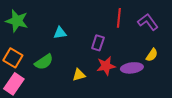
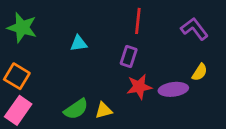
red line: (119, 18) -> (138, 21), moved
green semicircle: (44, 62) -> (76, 109), moved
yellow triangle: (79, 75) -> (104, 110), moved

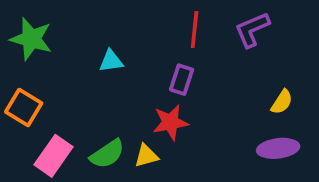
purple L-shape: (194, 29) -> (252, 30), moved, turned -76
red star: (139, 87) -> (170, 122), moved
purple ellipse: (173, 89) -> (278, 148), moved
pink rectangle: (18, 110) -> (53, 156), moved

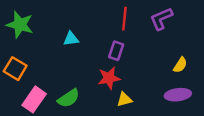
yellow triangle: (146, 156) -> (124, 99), moved

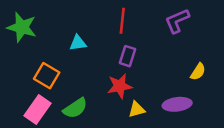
red line: (124, 19) -> (122, 21), moved
orange square: (15, 69) -> (47, 76), moved
purple ellipse: (178, 95) -> (177, 104), moved

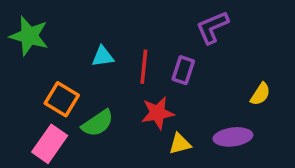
red line: (122, 21) -> (144, 67), moved
purple L-shape: (177, 21) -> (212, 27), moved
purple rectangle: (128, 56) -> (183, 70), moved
green semicircle: (75, 108) -> (98, 123), moved

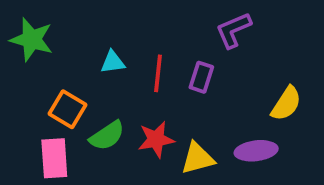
yellow semicircle: (260, 94) -> (286, 104), size x1.4
red star: (158, 113) -> (156, 139), moved
pink rectangle: (50, 144) -> (54, 158), turned -39
yellow triangle: (180, 144) -> (198, 158), size x1.4

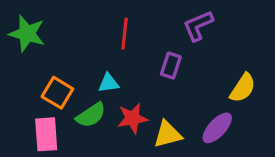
cyan triangle: (113, 62) -> (109, 83), moved
red line: (158, 73) -> (125, 34), moved
purple ellipse: (256, 151) -> (217, 128), turned -40

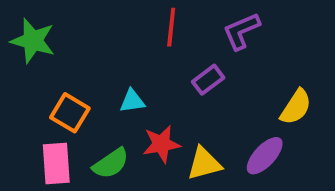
red line: (125, 34) -> (171, 27), moved
purple rectangle: (171, 66) -> (208, 80), turned 35
green semicircle: (91, 115) -> (111, 163), moved

